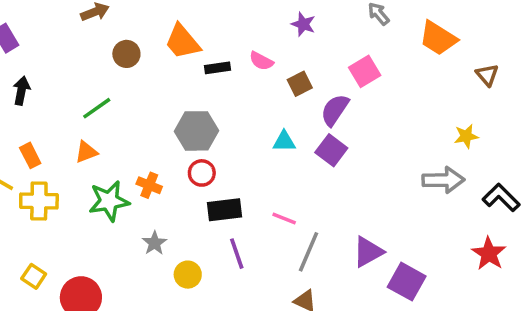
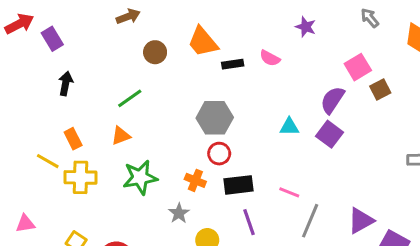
brown square: (300, 84) -> (380, 89), moved
orange cross: (149, 185) -> (195, 180), moved

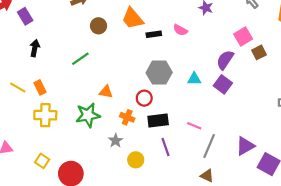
gray hexagon: (215, 118) -> (159, 73), moved
orange triangle: (121, 136) -> (106, 92), moved, turned 32
yellow line: (48, 161) -> (18, 87), moved

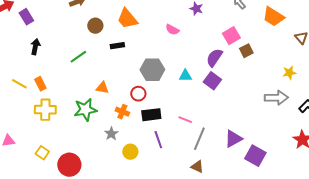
black rectangle: (154, 34) -> (117, 46), moved

